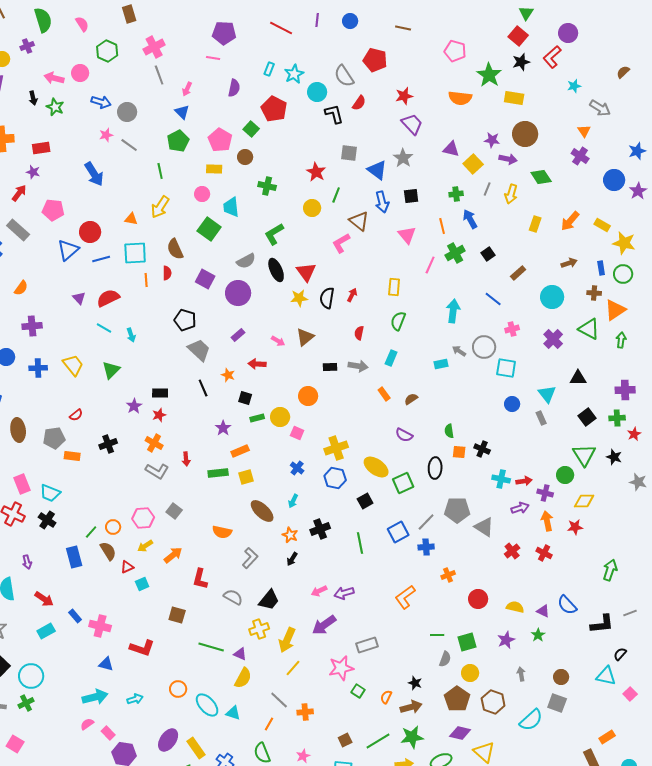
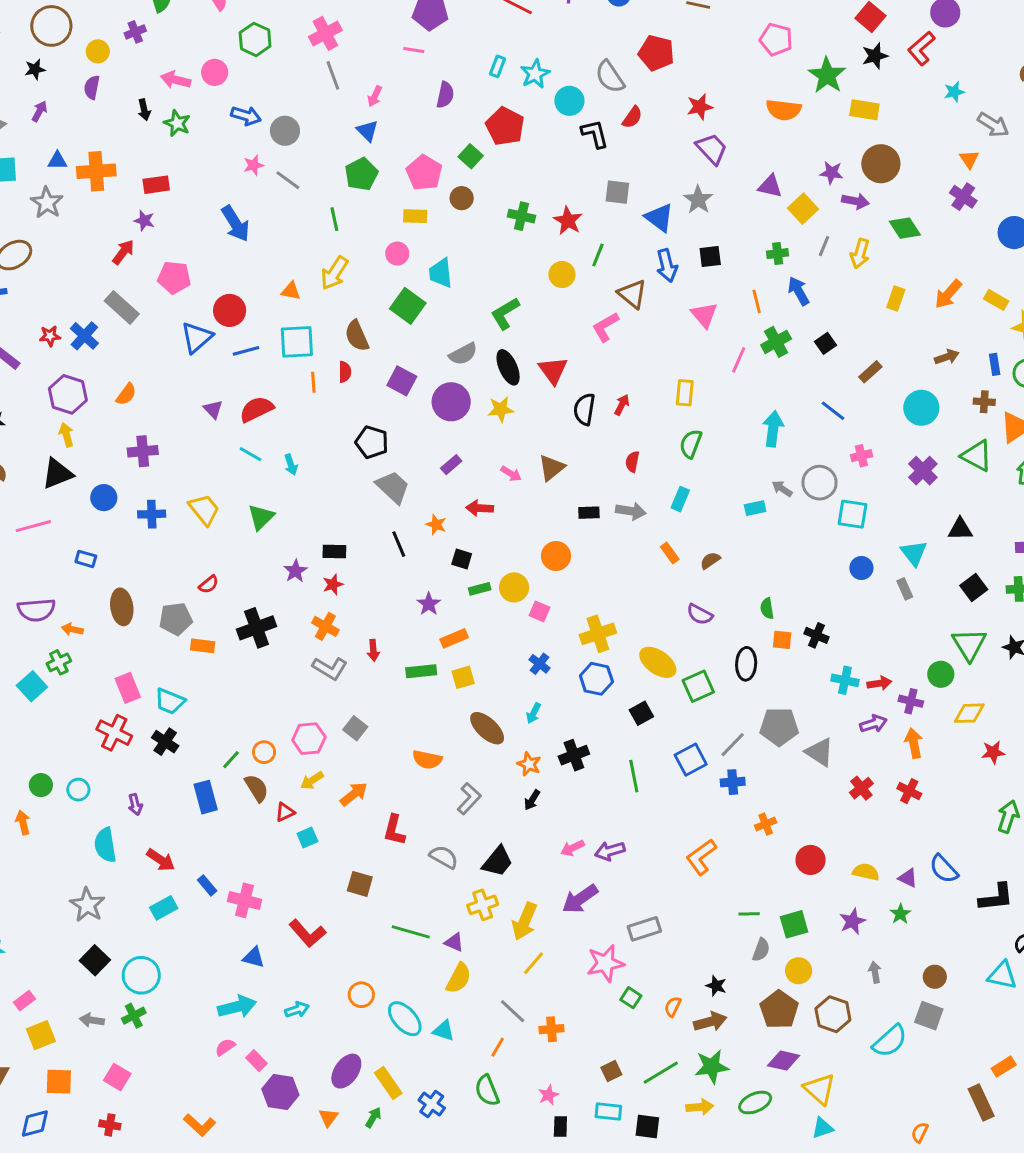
green cross: (267, 186) -> (522, 216), moved
yellow star: (299, 298) -> (501, 409), moved
black cross: (108, 444) -> (257, 628), size x1.4
red star: (575, 527) -> (993, 752), moved
red L-shape: (142, 648) -> (307, 933), turned 30

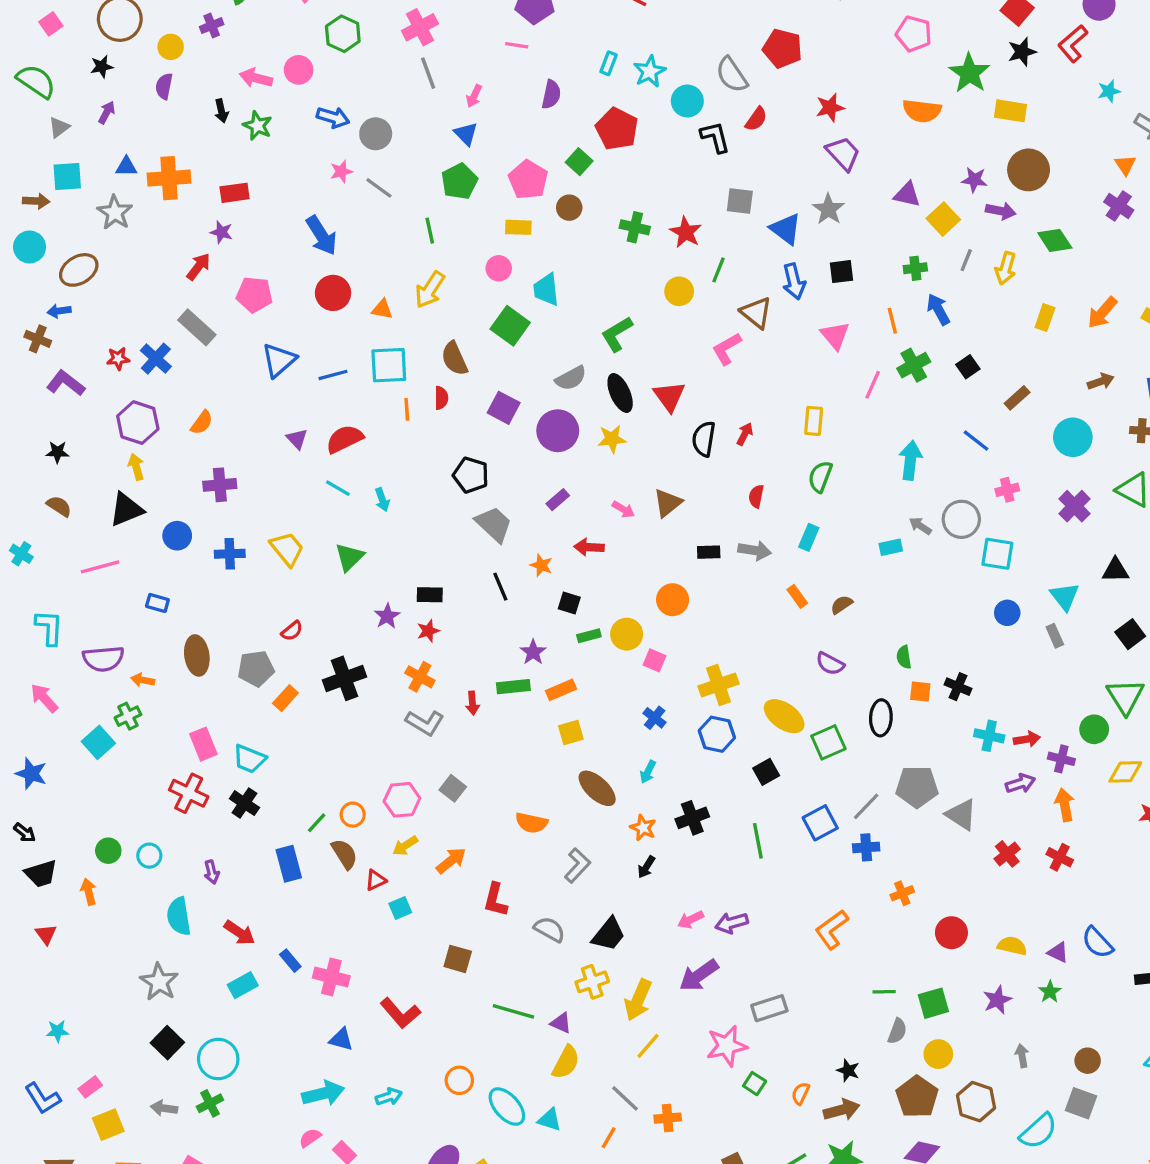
red circle: (230, 310) -> (333, 293), moved
orange rectangle: (203, 646) -> (285, 698), turned -55
green rectangle: (421, 671) -> (513, 687), moved

